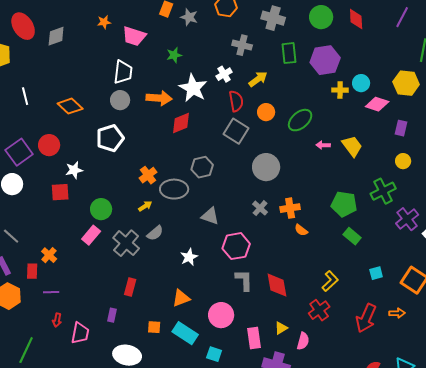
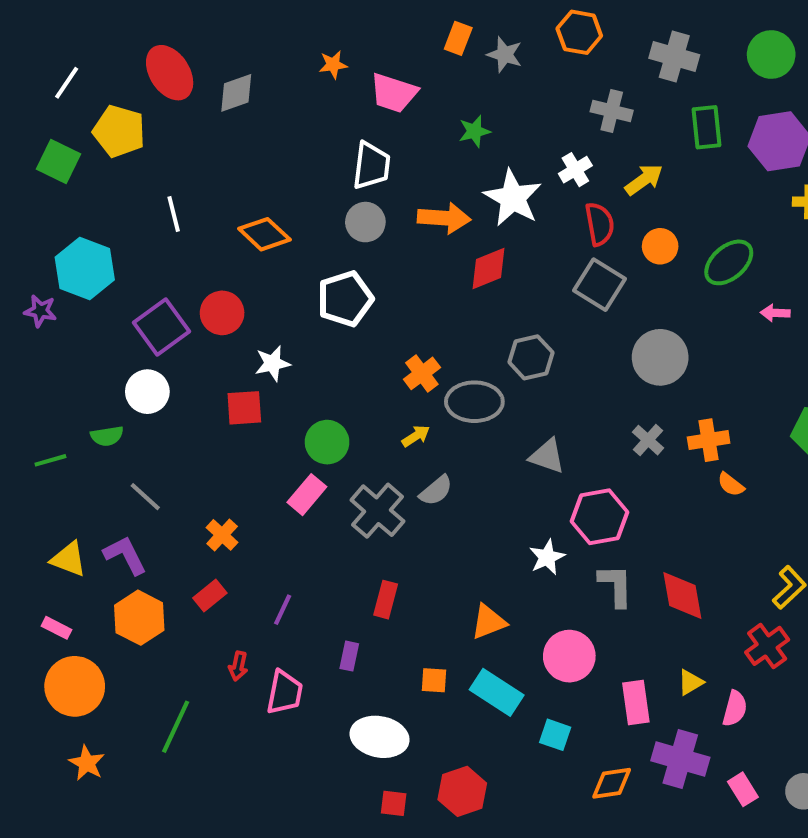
white star: (189, 257) -> (547, 557), moved
red rectangle: (32, 271) -> (210, 596), moved, turned 49
purple line: (51, 292) -> (283, 610), moved, turned -63

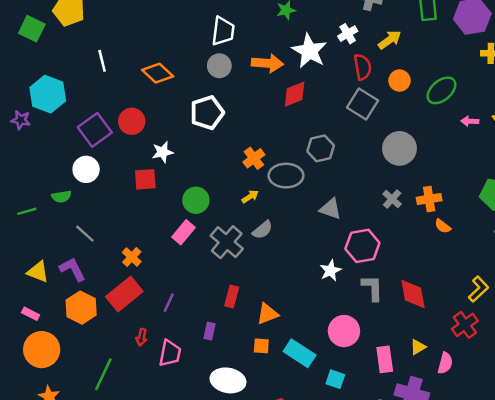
red rectangle: (210, 596) -> (124, 294), size x1.8
orange triangle: (489, 622) -> (267, 314), moved

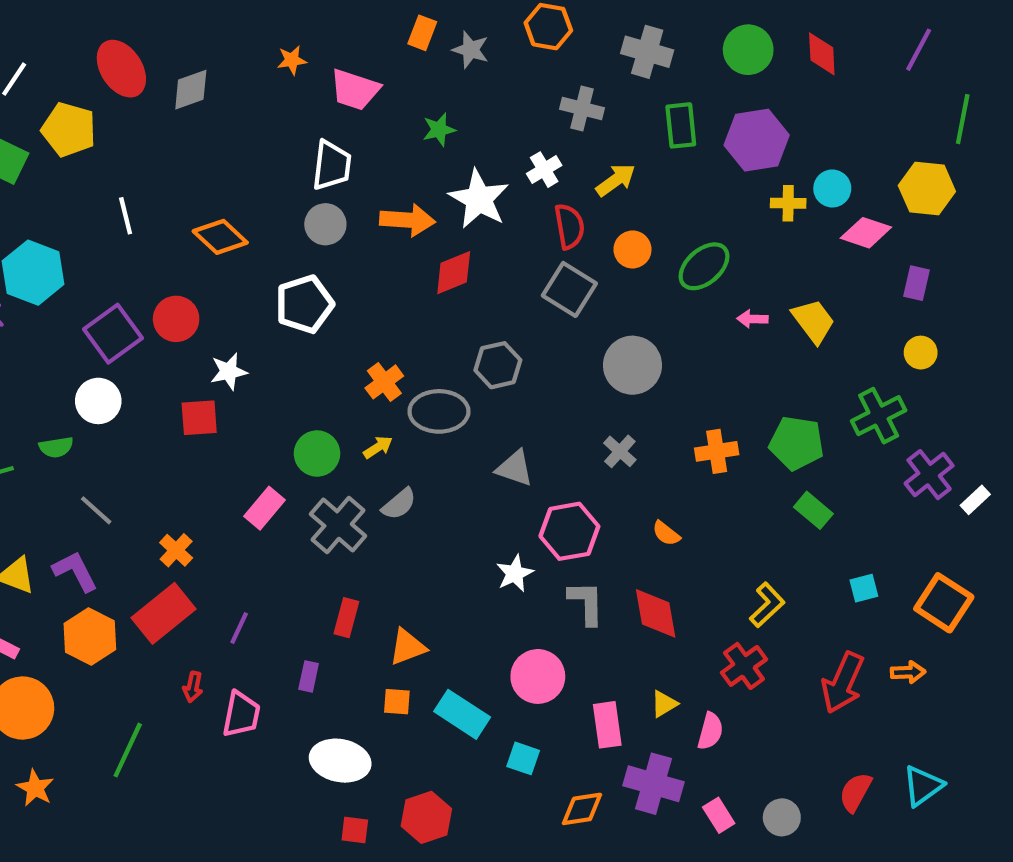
orange cross: (429, 199) -> (717, 451), moved
green circle: (196, 200) -> (317, 454), moved
orange semicircle: (443, 226) -> (666, 533), moved

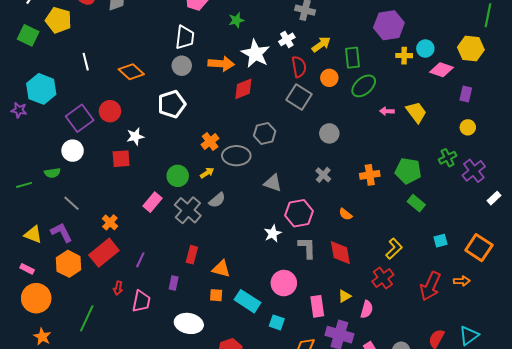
green rectangle: (681, 125) -> (353, 58), moved
gray circle: (632, 365) -> (329, 133), size x0.7
green cross: (879, 416) -> (448, 158), size x0.7
purple cross: (929, 475) -> (474, 171), moved
orange triangle: (407, 647) -> (221, 269), turned 36

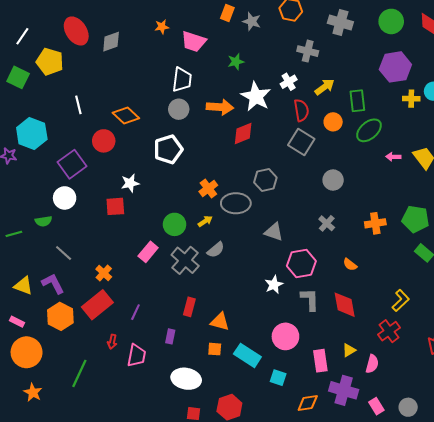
red circle: (110, 111) -> (104, 141), moved

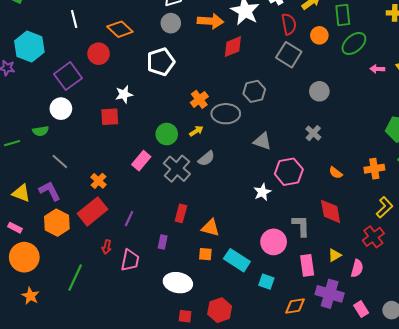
orange cross: (375, 223) -> (374, 169), moved
gray L-shape: (310, 299) -> (301, 226), moved

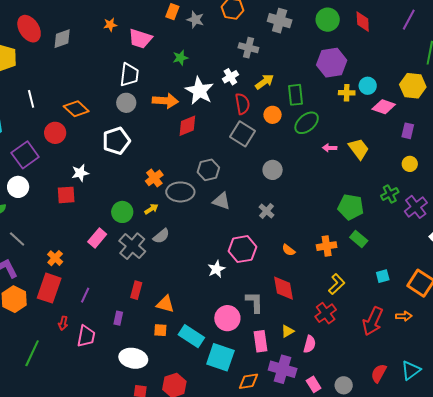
gray triangle: (262, 141) -> (221, 201), moved
red rectangle: (92, 211) -> (49, 288), turned -32
cyan square: (266, 282) -> (220, 357), size x1.8

